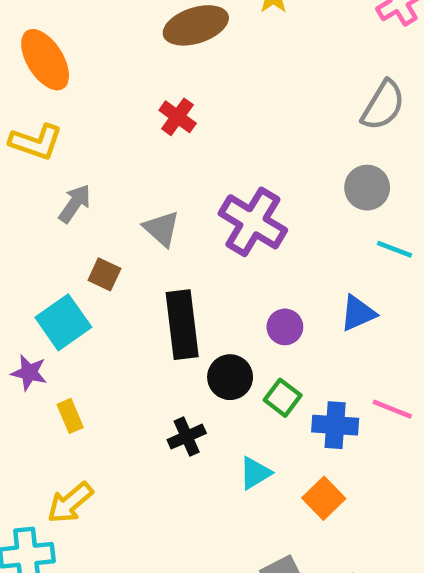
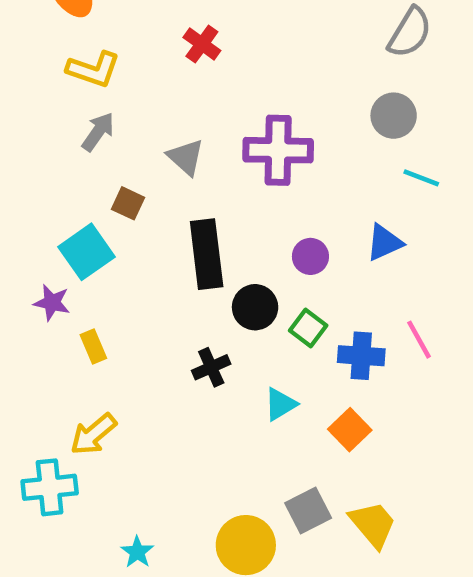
yellow L-shape: (36, 142) -> (93, 69), moved
purple cross: (253, 222) -> (278, 150), turned -30
pink line: (392, 409) -> (419, 340), turned 39

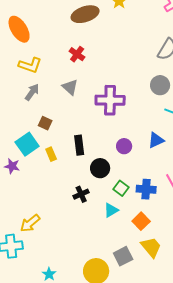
gray triangle: (186, 157) -> (70, 87), moved
black rectangle: (207, 254) -> (79, 145), size x0.7
green square: (308, 328) -> (121, 188), moved
yellow rectangle: (93, 346) -> (51, 154), moved
yellow trapezoid: (373, 524) -> (151, 247), moved

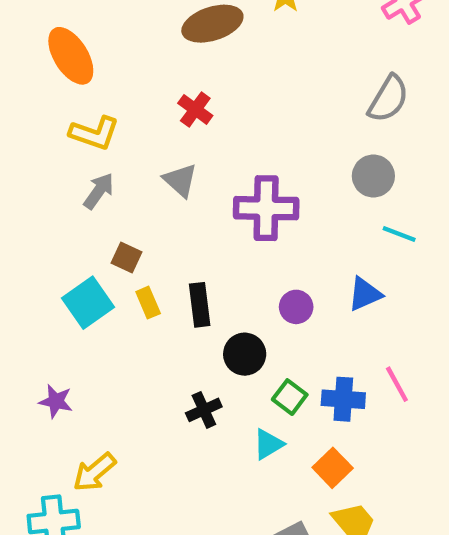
yellow rectangle: (51, 154) -> (148, 303), moved
purple star: (12, 166) -> (56, 401), moved

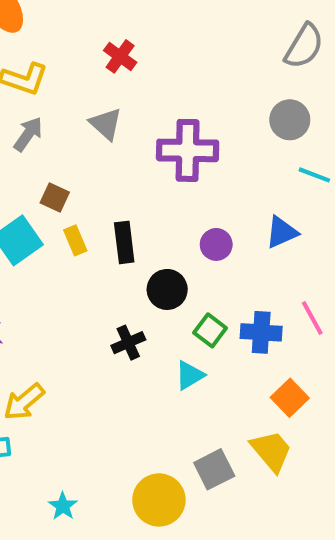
orange square: (333, 468) -> (290, 398), moved

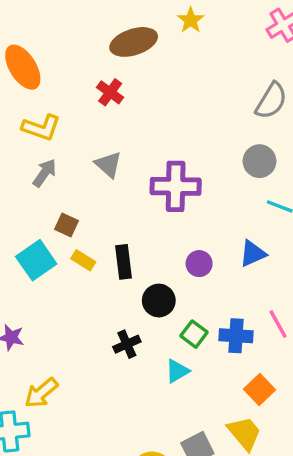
red cross: (120, 56) -> (110, 92), moved
yellow rectangle: (75, 240) -> (83, 260), turned -35

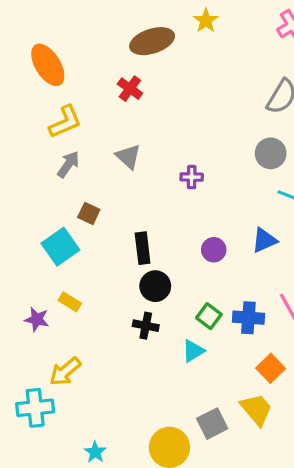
yellow L-shape: (41, 128) -> (65, 122), turned -42
purple cross: (176, 186) -> (192, 177), size x0.5
yellow rectangle: (83, 260) -> (70, 302), moved
black circle: (159, 301) -> (155, 286), moved
black cross: (127, 344) -> (146, 326), turned 35

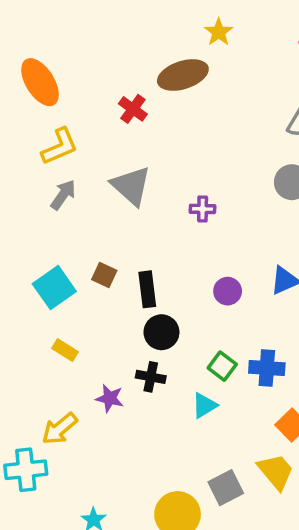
brown ellipse: (152, 41) -> (183, 75), moved
gray triangle: (128, 157) -> (131, 186), size x1.4
brown square: (89, 213) -> (104, 275), moved
purple star: (37, 319) -> (110, 398), moved

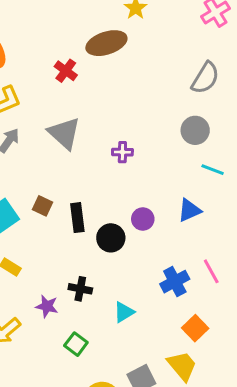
black circle: (161, 332) -> (111, 238), moved
green square: (222, 366) -> (76, 344), moved
blue cross: (267, 368) -> (175, 282), turned -32

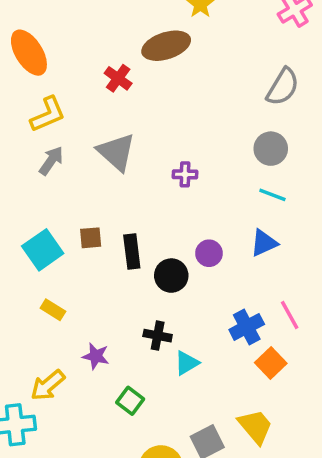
cyan line: (213, 170) -> (272, 195), moved
brown square: (42, 206) -> (91, 238), turned -30
black cross: (80, 289) -> (158, 336), moved
orange square: (195, 328) -> (271, 363), moved

